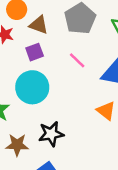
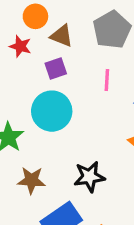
pink line: (77, 60) -> (107, 80), turned 48
black star: (51, 134) -> (89, 177), moved

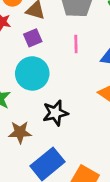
black star: (89, 177) -> (55, 113), moved

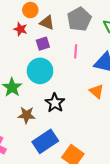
black star: (55, 113) -> (55, 103), turned -30

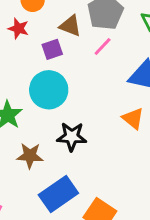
brown triangle: (47, 23) -> (70, 26), moved
pink line: (76, 51) -> (103, 46), moved, turned 40
black star: (55, 103) -> (72, 137), turned -30

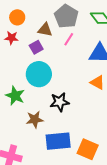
blue rectangle: (58, 194) -> (58, 141), turned 40

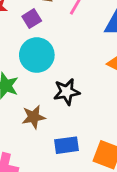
blue rectangle: (58, 141) -> (67, 145), size x0.7

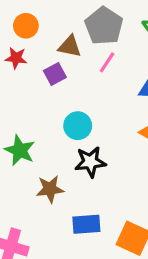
cyan circle: (37, 55) -> (78, 126), moved, size x0.7

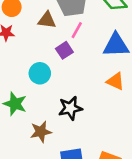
purple square: (55, 74) -> (64, 50), moved
cyan circle: (78, 126) -> (40, 73), moved

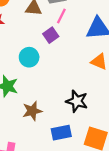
black star: (70, 108) -> (77, 101), moved, turned 30

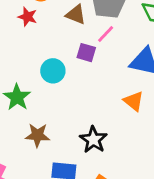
purple square: (51, 35) -> (86, 53), turned 35

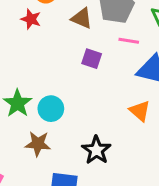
pink line: (106, 34) -> (129, 41), moved, turned 54
cyan circle: (53, 71) -> (51, 109), moved

